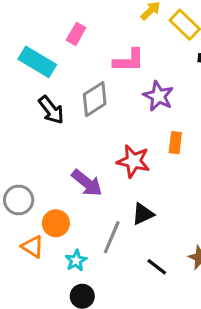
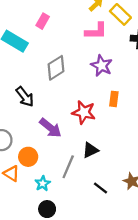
pink L-shape: (129, 60) -> (96, 31), moved
black arrow: (51, 110) -> (25, 97), moved

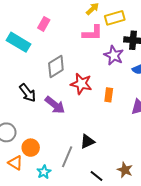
yellow rectangle: (120, 14) -> (115, 18), turned -60
purple star: (102, 66) -> (114, 55), moved
red star: (84, 112) -> (81, 84), moved
purple arrow: (50, 128) -> (55, 105), moved

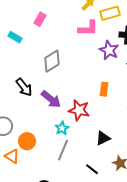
cyan rectangle: (18, 42) -> (15, 37), size x0.6
red star: (81, 84) -> (79, 110), moved
black triangle: (87, 142) -> (103, 138), moved
cyan star: (44, 172) -> (62, 128), moved

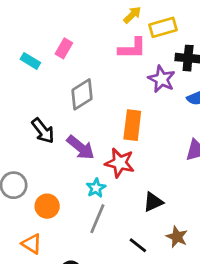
pink rectangle: (40, 19) -> (64, 48), moved
orange rectangle: (104, 89) -> (132, 125), moved, size x1.5
orange triangle: (12, 156) -> (32, 244), moved

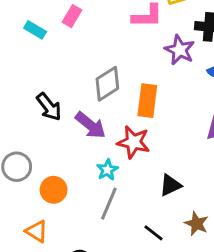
gray diamond: (82, 94) -> (107, 84), moved

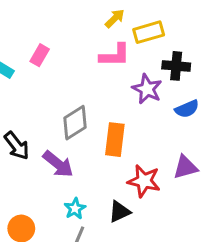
red star: (133, 142) -> (144, 181), moved
black triangle: (170, 185) -> (119, 212), moved

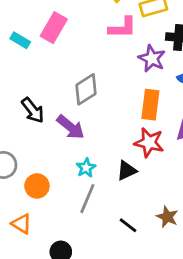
pink rectangle: (40, 55) -> (54, 28), size x1.5
orange rectangle: (115, 140) -> (150, 105), moved

